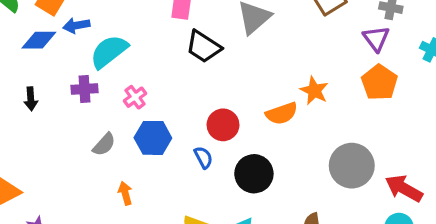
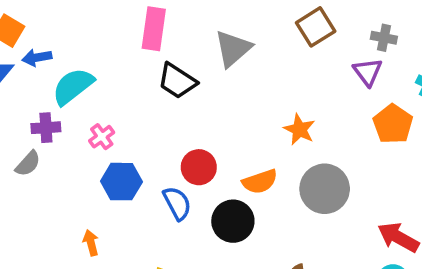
orange pentagon: (379, 83) -> (393, 124), moved
orange semicircle: (282, 113) -> (260, 182), moved
gray semicircle: (104, 144) -> (28, 164), moved
blue semicircle: (203, 157) -> (177, 203), size x1.4
gray circle: (352, 166) -> (325, 189), moved

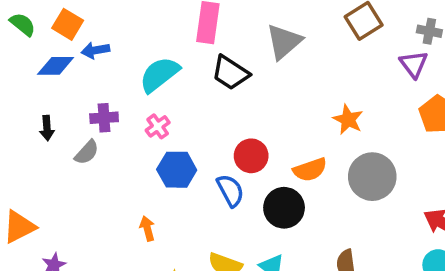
cyan semicircle: (73, 86) -> (159, 74), moved

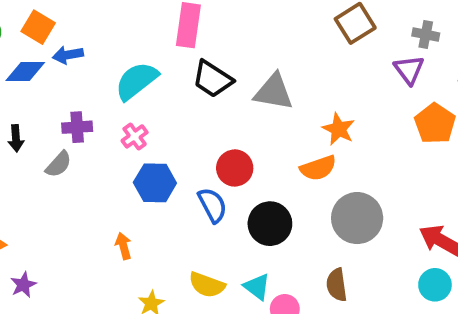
gray triangle: (284, 42) -> (274, 92), moved, turned 51
orange semicircle: (310, 170) -> (318, 168), moved
gray circle: (372, 177) -> (357, 218), moved

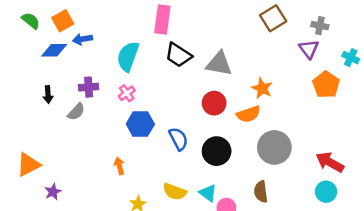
orange square: (38, 27) -> (63, 21), turned 30
cyan semicircle: (136, 81) -> (128, 56), turned -32
red circle: (235, 168) -> (214, 103), moved

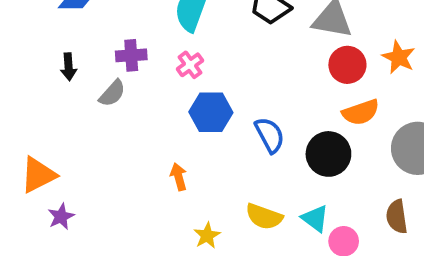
red circle: (214, 103) -> (347, 65), moved
orange semicircle: (249, 114) -> (361, 112), moved
purple star: (53, 192) -> (61, 217), moved

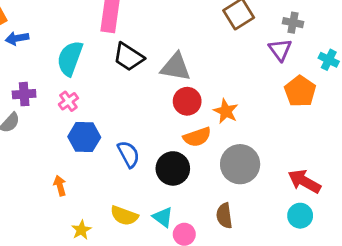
orange star: (399, 57) -> (226, 111), moved

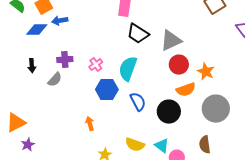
cyan semicircle: (70, 58) -> (128, 69), moved
gray triangle: (176, 67) -> (171, 41), turned -35

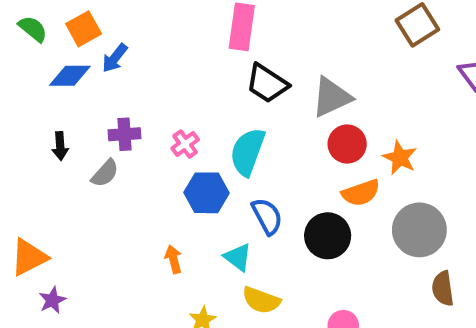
blue arrow: (60, 21) -> (115, 58), turned -42
brown semicircle: (205, 145) -> (443, 288), moved
cyan triangle: (162, 146) -> (238, 257), moved

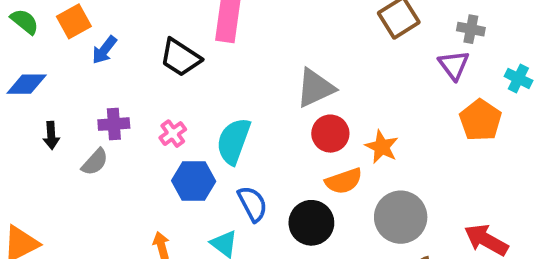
blue diamond: (70, 76) -> (26, 84), moved
black trapezoid: (267, 83) -> (180, 58), moved

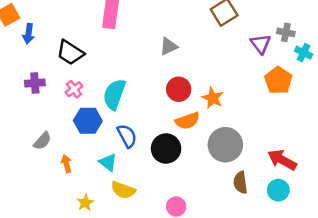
gray cross: (471, 29) -> (286, 32), moved
blue arrow: (104, 50) -> (29, 34), turned -30
black trapezoid: (180, 58) -> (70, 53), moved
gray triangle: (315, 88) -> (169, 46), moved, size x0.7
gray semicircle: (95, 162) -> (42, 141), moved

